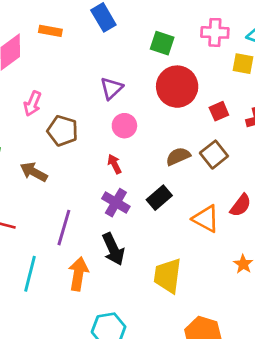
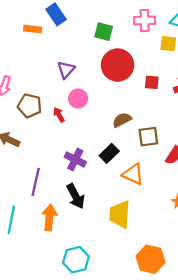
orange rectangle: (50, 31) -> (33, 29), moved
red square: (219, 111) -> (152, 82), turned 32
brown square: (214, 155) -> (148, 137), moved, turned 35
red arrow: (114, 164) -> (59, 115), moved
orange triangle: (206, 219) -> (133, 174), moved

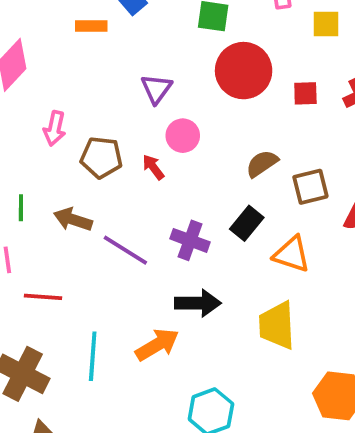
purple line: (36, 182) -> (125, 250), moved, turned -64
black arrow: (76, 196) -> (198, 303), turned -55
orange arrow: (49, 217) -> (157, 345), turned 60

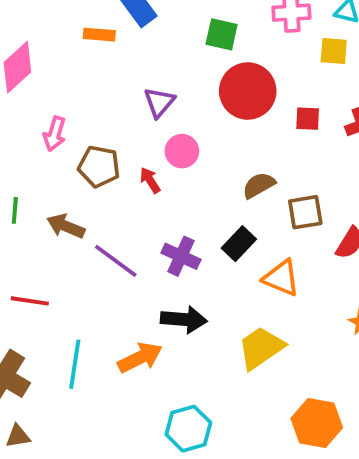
yellow trapezoid: (277, 325) -> (261, 348), turned 54

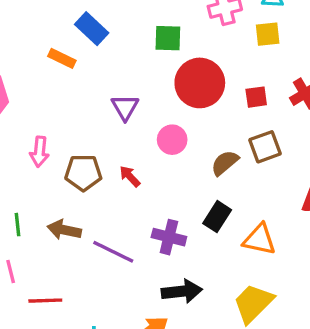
orange rectangle: (99, 35) -> (62, 58), turned 32
pink circle: (182, 151) -> (172, 140), moved
brown square: (305, 212) -> (265, 147), moved

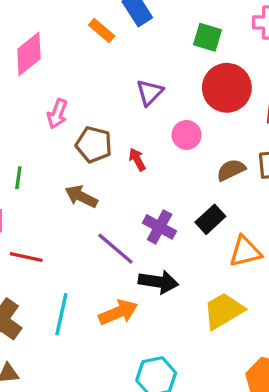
brown arrow: (64, 230) -> (81, 196), moved
orange triangle: (259, 239) -> (245, 252), turned -40
purple line: (113, 252) -> (115, 249), moved

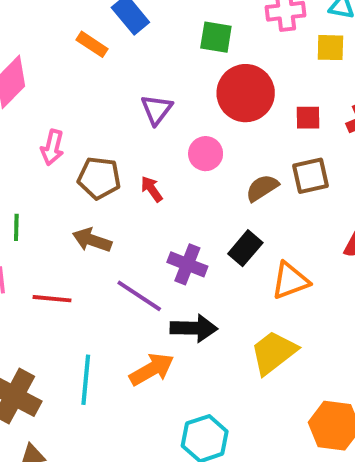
red line: (26, 257) -> (52, 299), moved

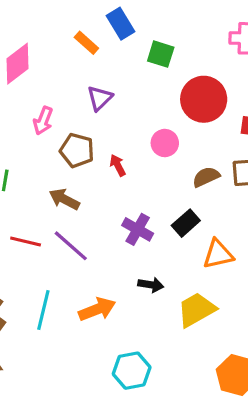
green square: (216, 37) -> (161, 54), moved
purple triangle: (157, 110) -> (100, 98), moved
purple line: (139, 296) -> (71, 246), moved
black arrow: (194, 328) -> (151, 285), moved, size x0.7

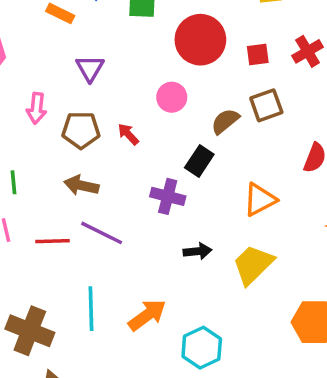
black rectangle: (186, 223) -> (199, 161), moved
orange arrow: (97, 309) -> (147, 315), moved

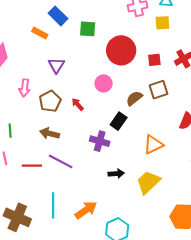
brown pentagon: (81, 130) -> (50, 101), turned -30

